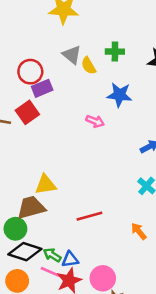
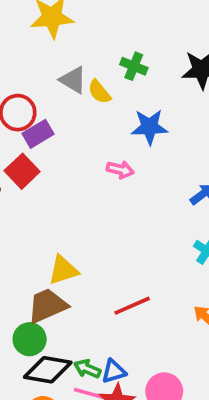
green cross: (115, 52) -> (134, 66), turned 30

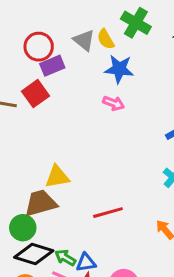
green cross: (134, 66) -> (136, 23), size x1.4
gray triangle: (73, 80) -> (84, 40), moved
blue star: (149, 127) -> (119, 69), moved

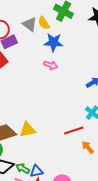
yellow triangle: (57, 177) -> (28, 130), moved
red line: (108, 213) -> (74, 130), moved

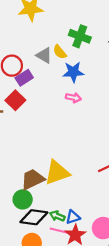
yellow triangle: (28, 130) -> (57, 173), size x1.4

